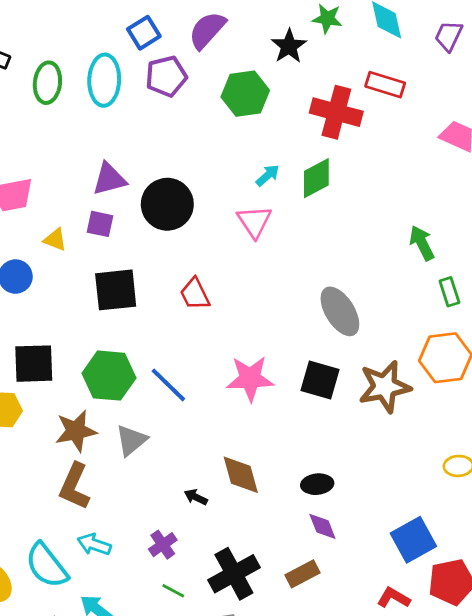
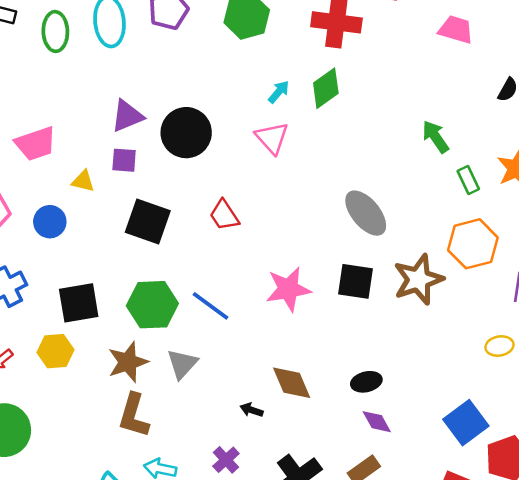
black square: (116, 290) -> (148, 222), turned 33

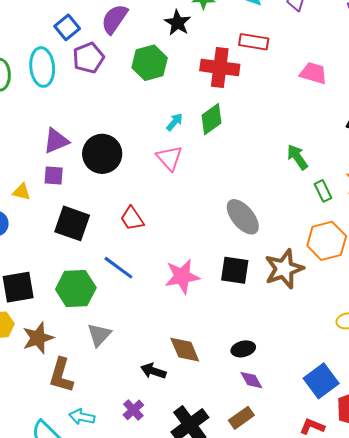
blue line: (211, 306) -> (118, 268), moved
brown star: (128, 362) -> (38, 338), moved
black arrow: (252, 410) -> (153, 371), size x1.4

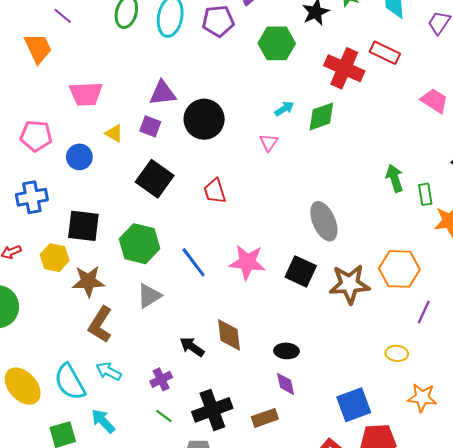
pink triangle: (169, 158) -> (269, 142), size x0.7
green rectangle: (323, 191) -> (425, 194), moved
blue line: (118, 268) -> (194, 262), moved

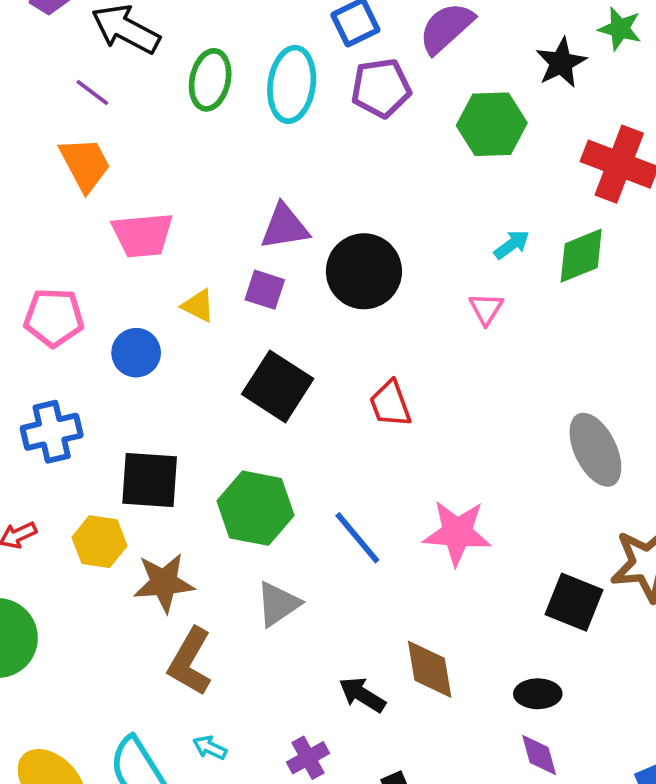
orange trapezoid: (38, 48) -> (85, 164), moved
black square: (301, 271) -> (574, 602), moved
cyan arrow: (109, 371) -> (210, 748), size x0.7

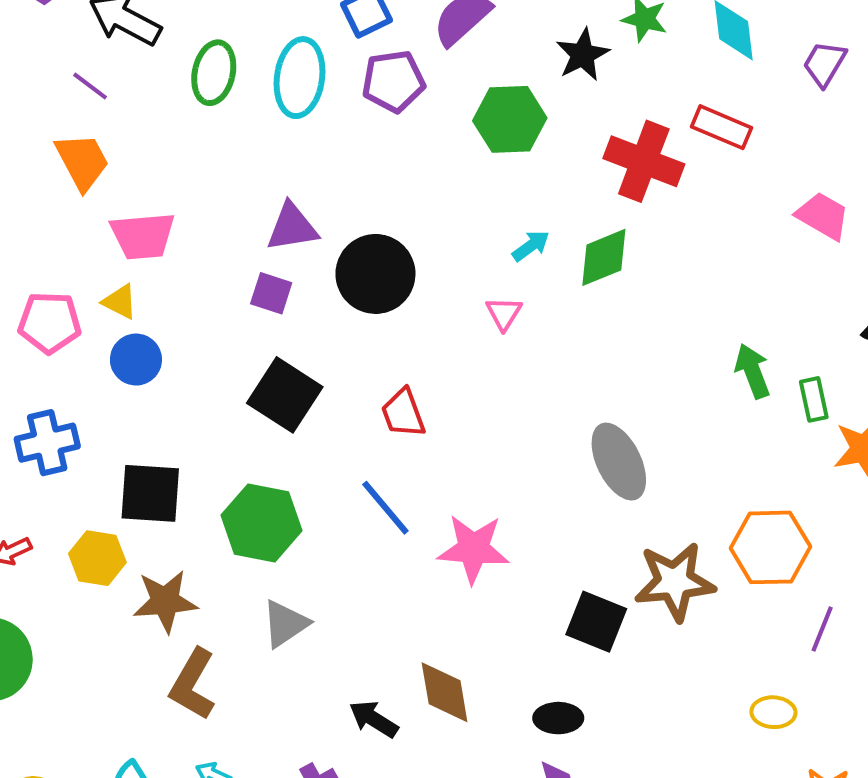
yellow triangle: (198, 306) -> (120, 302), moved
blue line: (357, 538) -> (385, 508), moved

